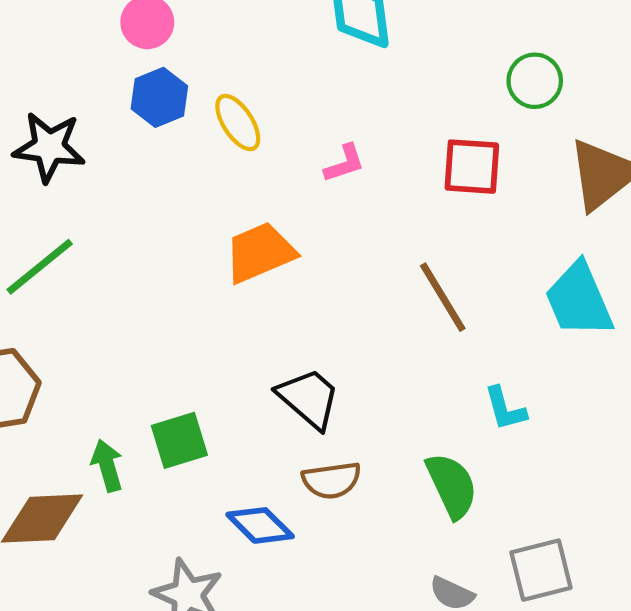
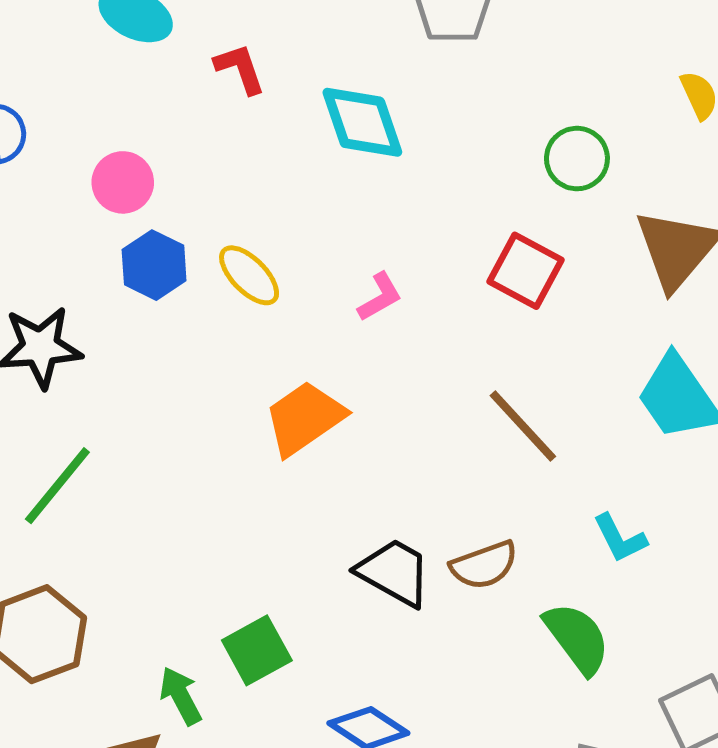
red square: (472, 167) -> (526, 271), turned 36
brown semicircle: (332, 480) -> (484, 565), moved

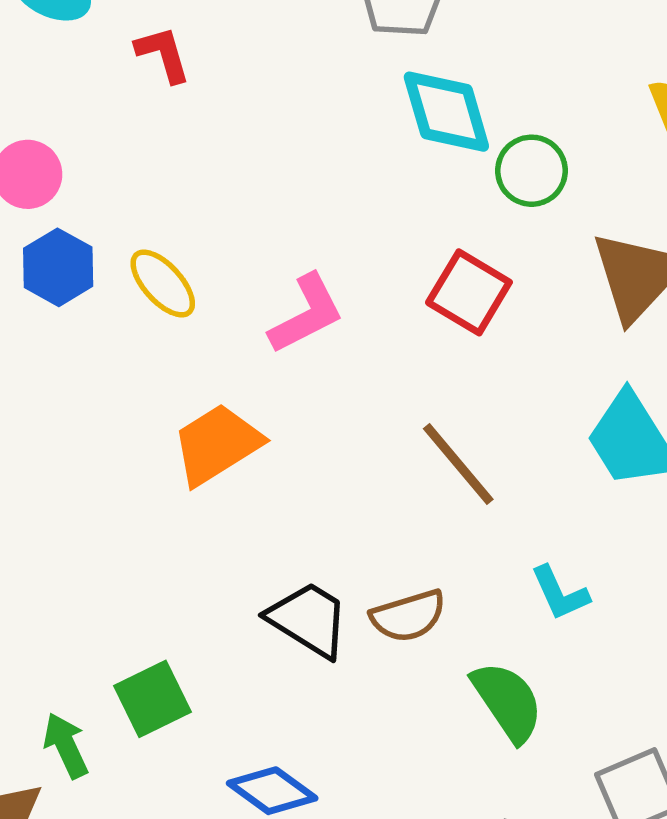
cyan diamond: (362, 122) -> (446, 112), moved
pink L-shape: (380, 297) -> (306, 314), size x1.5

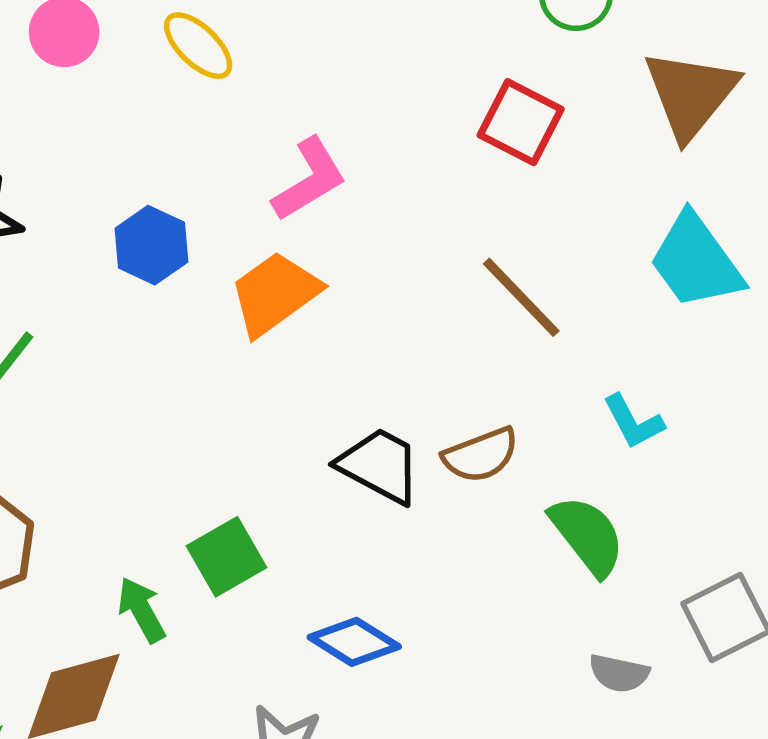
blue hexagon: (58, 267) -> (151, 245), moved
yellow ellipse: (163, 283) -> (198, 46), moved
pink L-shape: (306, 314) -> (309, 179), moved

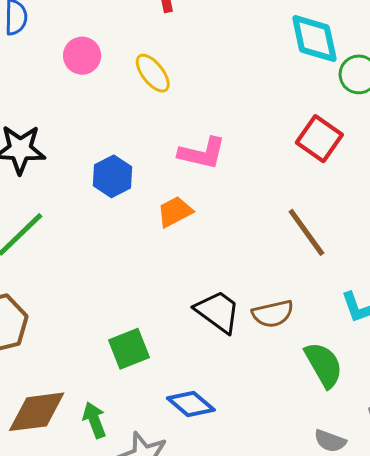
pink L-shape: (309, 179) -> (202, 153), turned 36
orange trapezoid: (275, 294) -> (175, 212), size x0.7
green arrow: (141, 610) -> (94, 420), moved

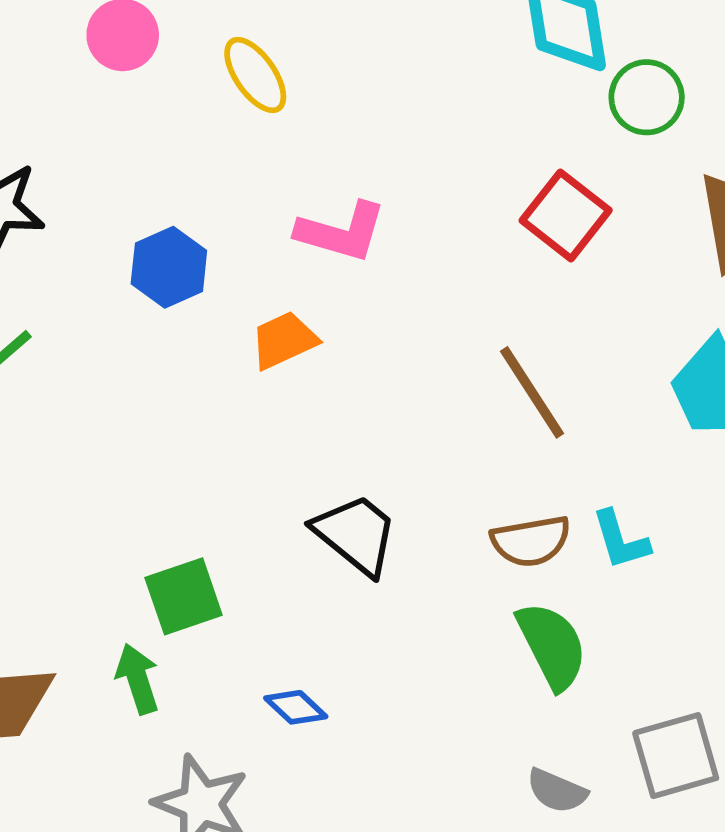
brown semicircle: (273, 314) -> (531, 541), moved
blue diamond: (191, 404) -> (296, 707), size x0.7
green arrow: (94, 420) -> (138, 679), moved

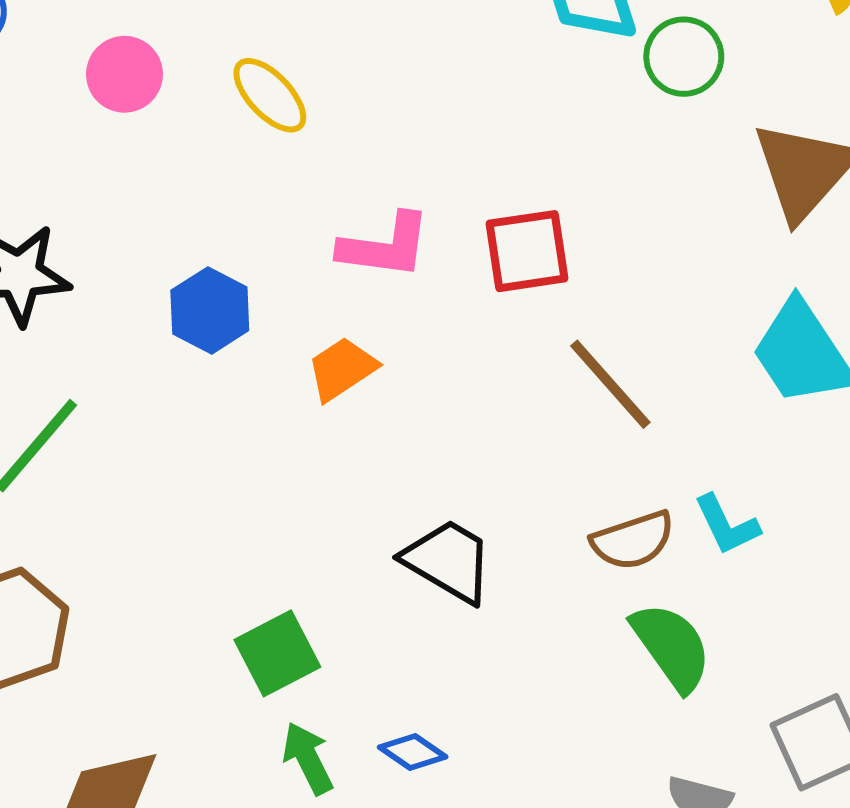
red square: (566, 215) -> (527, 251), moved, turned -38
green arrow: (138, 679) -> (308, 758), moved

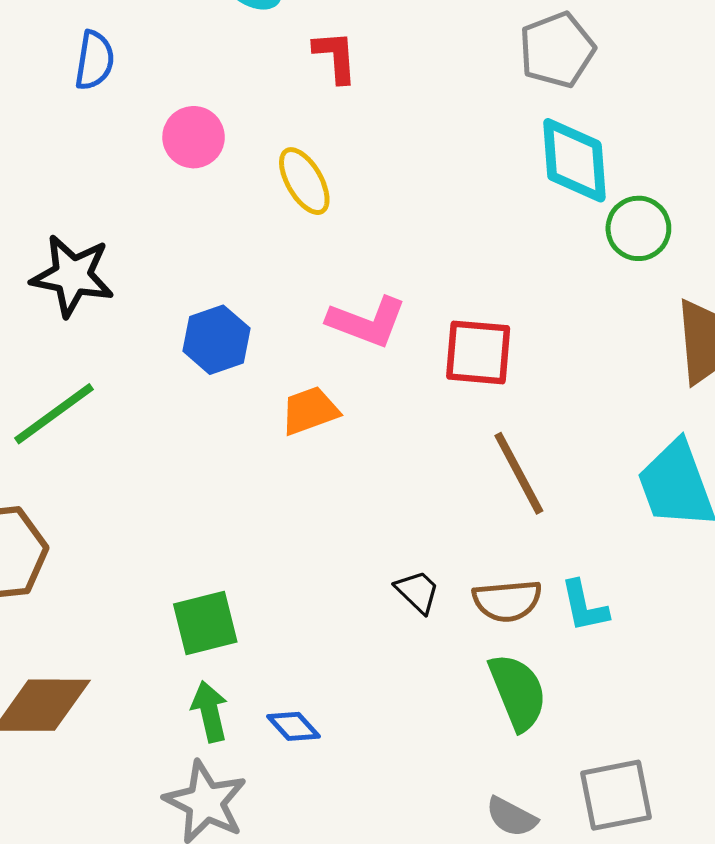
black trapezoid: (448, 561) -> (417, 592), moved, size x0.6

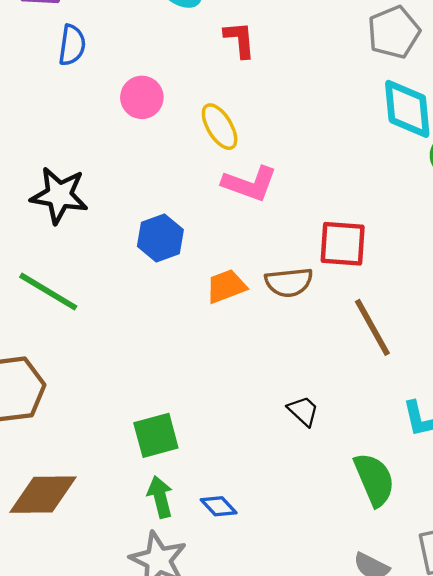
pink L-shape: (367, 322) -> (250, 184), moved
green line: (54, 414) -> (48, 292), turned 68
brown semicircle: (507, 601) -> (289, 282), moved

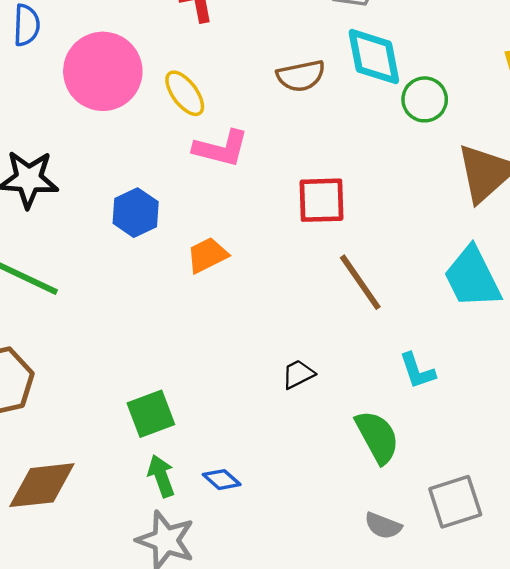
pink circle: (142, 97) -> (103, 71), size x1.8
brown semicircle: (289, 282) -> (301, 76), moved
black trapezoid: (303, 411) -> (298, 374), turned -64

